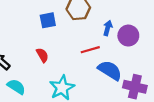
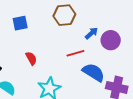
blue square: (48, 20) -> (20, 23), moved
blue arrow: (108, 28) -> (92, 33), turned 32

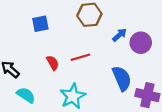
red line: (75, 53) -> (81, 57), moved
blue semicircle: (94, 72) -> (122, 78), turned 35

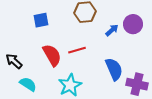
purple circle: (141, 43) -> (133, 24), moved
red semicircle: (53, 63) -> (52, 55), size x1.6

